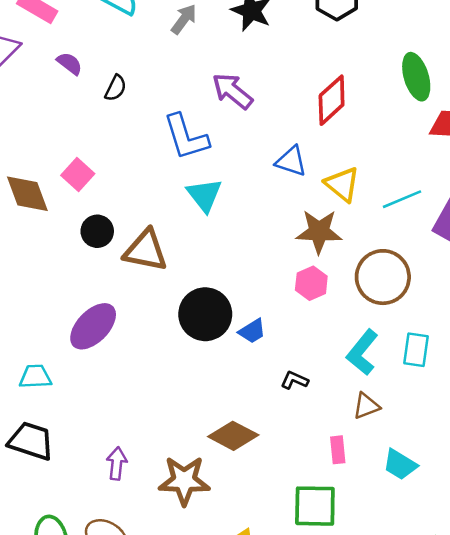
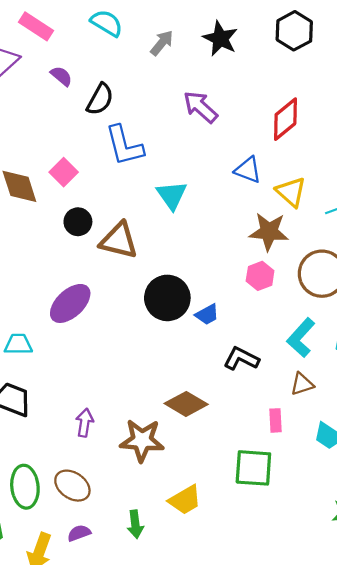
black semicircle: (116, 88) -> (100, 99), size x1.4
blue L-shape: (186, 137) -> (124, 146), moved
black L-shape: (294, 380) -> (241, 359), size x1.5

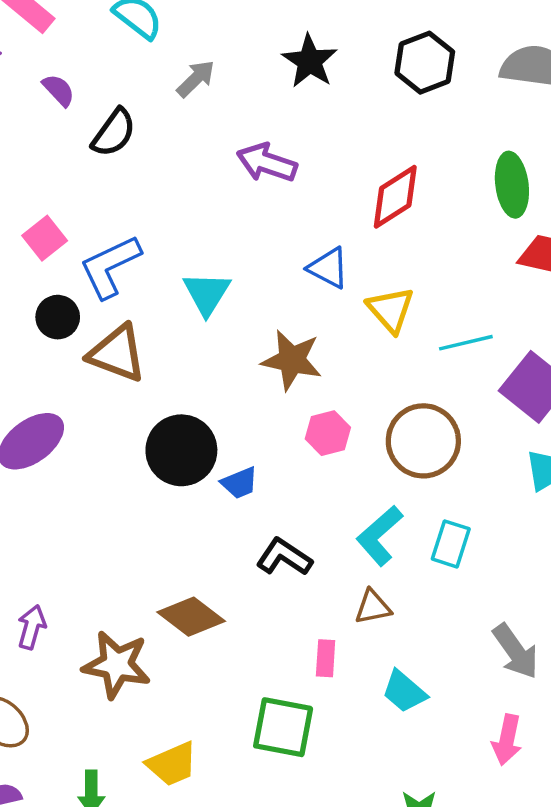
gray arrow: (162, 43) -> (196, 79), moved
purple arrow: (200, 107) -> (267, 163), turned -30
blue L-shape: (124, 146) -> (110, 266), moved, turned 72
brown star: (269, 232) -> (292, 360), moved

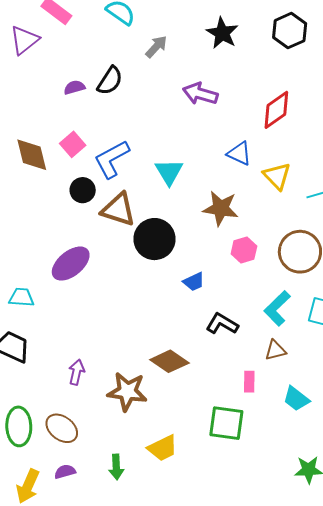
purple semicircle: (59, 90) -> (74, 87), moved, turned -60
black circle: (181, 450) -> (155, 239), moved

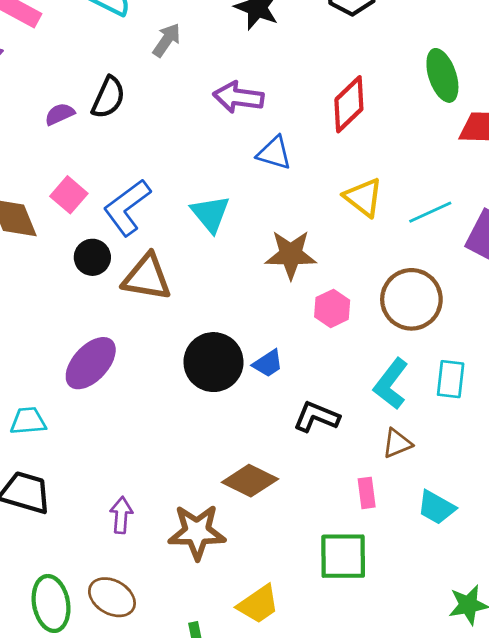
blue triangle: (239, 153) -> (274, 153), moved
black circle: (155, 239) -> (213, 362), moved

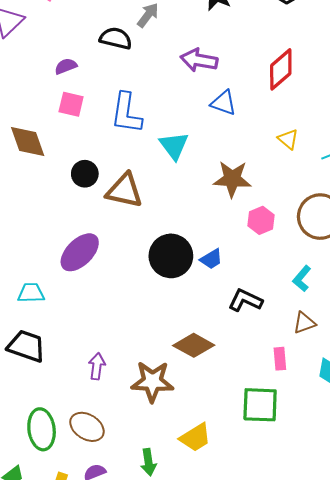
black semicircle: (108, 97) -> (116, 38), moved, turned -104
pink square: (69, 195) -> (71, 104), moved, turned -30
yellow triangle: (363, 197) -> (288, 139), size x0.7
blue L-shape: (127, 207) -> (126, 113), moved, turned -48
cyan L-shape: (391, 384) -> (302, 279), size x0.7

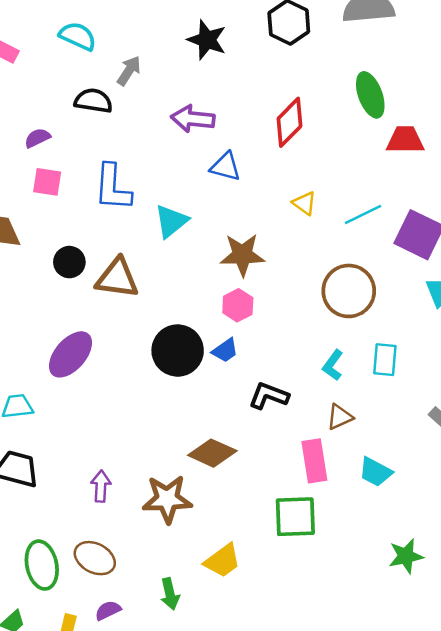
cyan triangle: (174, 146) -> (171, 221), turned 32
pink hexagon: (261, 220) -> (238, 305), moved
pink rectangle: (280, 359) -> (314, 461), size x1.6

